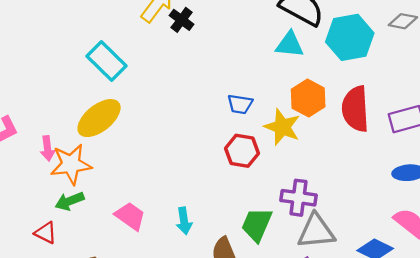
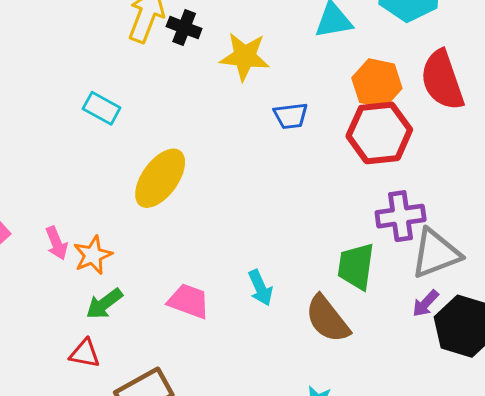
cyan rectangle: (107, 61) -> (102, 108), size x0.7
yellow ellipse: (99, 118) -> (160, 178), moved
yellow star: (282, 127) -> (245, 57), moved
red hexagon: (242, 151) -> (379, 133), moved, size x1.4
orange star: (71, 164) -> (93, 255), size x0.7

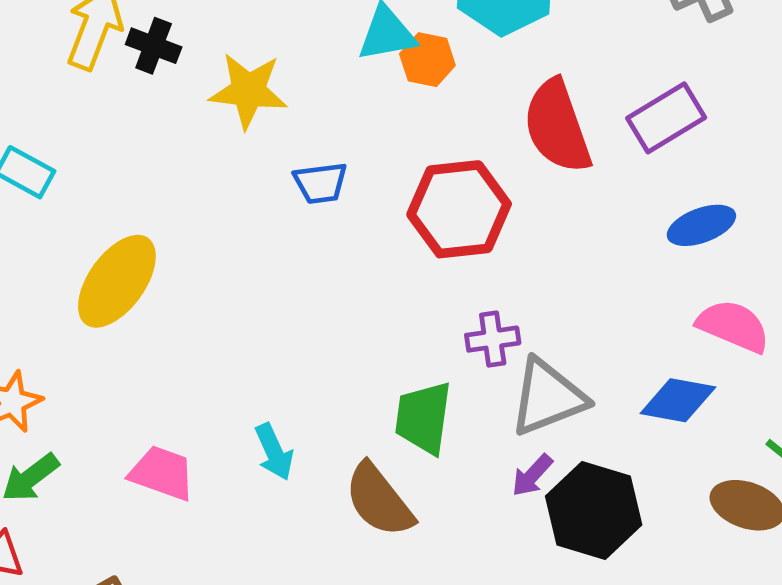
orange hexagon: (377, 83) -> (427, 60), moved, size x0.7
purple cross: (401, 216) -> (493, 339), size x0.7

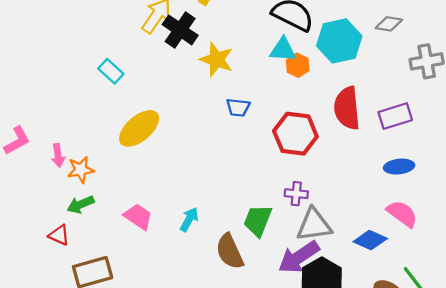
black cross: (154, 46) -> (180, 30), size x1.5
cyan arrow: (274, 452) -> (189, 219), turned -140
purple arrow: (532, 475) -> (299, 257), size x2.0

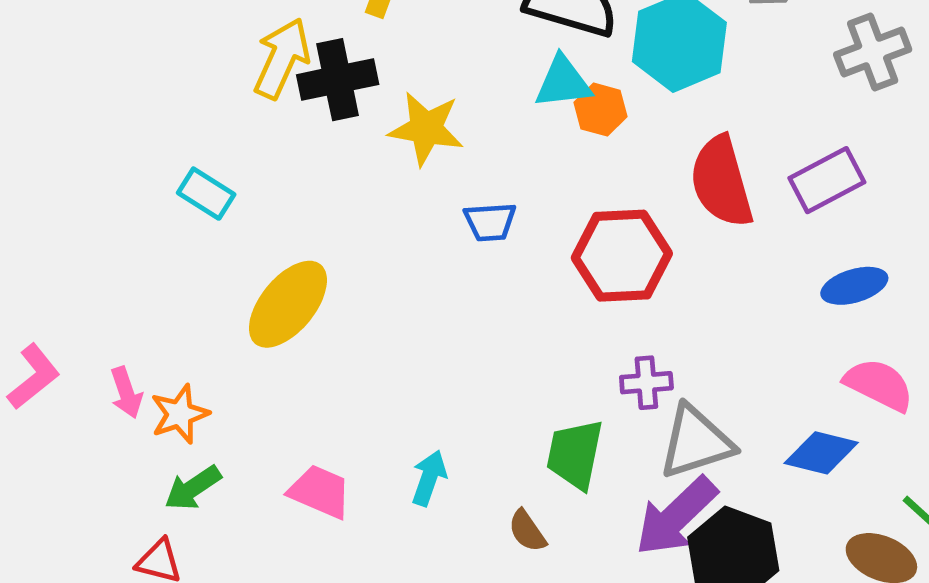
black cross: (180, 30) -> (338, 80), turned -36
brown semicircle: (230, 252) -> (527, 531), size x0.6

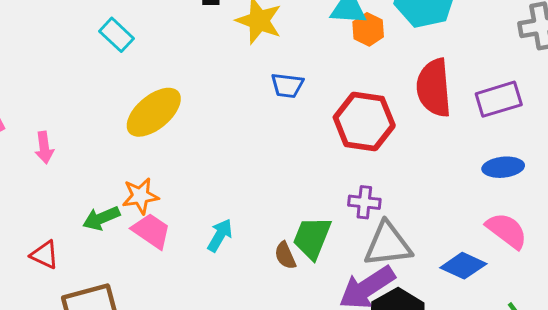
orange star: (180, 414) -> (140, 196), moved
green arrow: (193, 488) -> (101, 218), moved
brown semicircle: (527, 531) -> (285, 255), moved

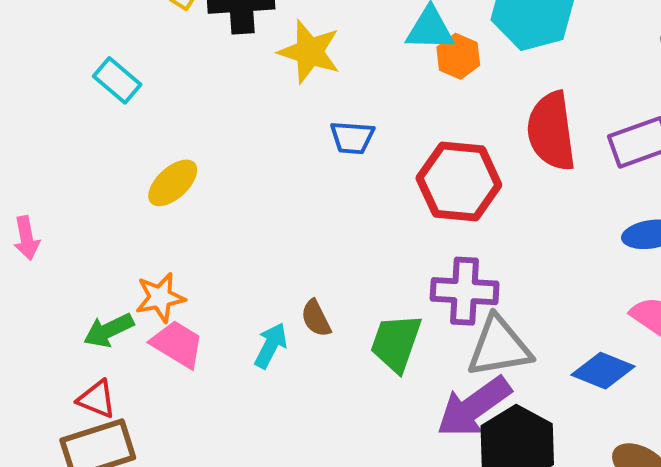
yellow ellipse: (154, 112) -> (173, 183), size x0.7
purple cross: (364, 202) -> (465, 291), size x1.5
red triangle: (45, 255) -> (97, 399), moved
brown semicircle: (285, 255) -> (316, 318), moved

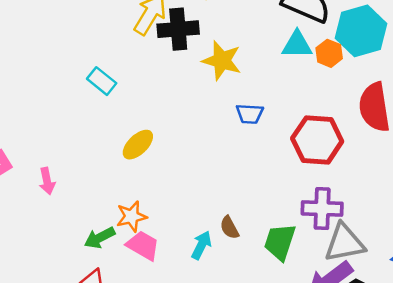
orange hexagon: (458, 56) -> (329, 53), moved

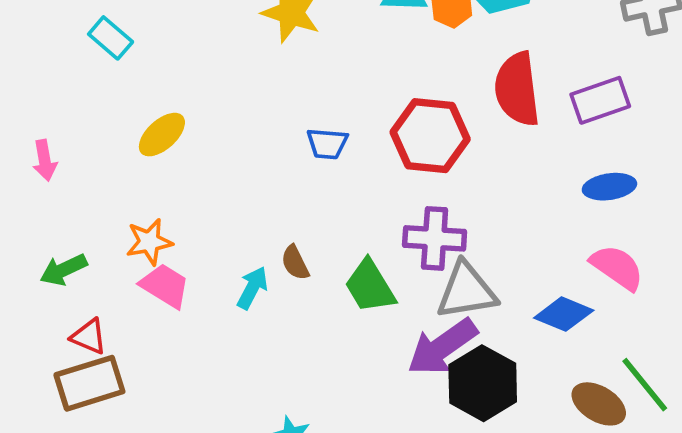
blue trapezoid: (250, 114) -> (327, 144), moved
pink arrow: (47, 181) -> (45, 160), moved
green arrow: (100, 238) -> (63, 270), moved
green trapezoid: (280, 242) -> (370, 286), turned -51

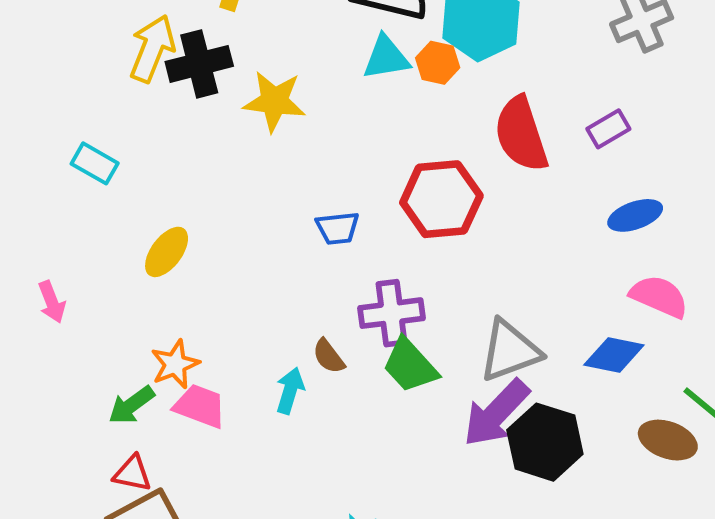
purple rectangle: (600, 100) -> (608, 129), size x0.7
purple cross: (435, 238) -> (391, 313), moved
green arrow: (63, 270) -> (131, 405), moved

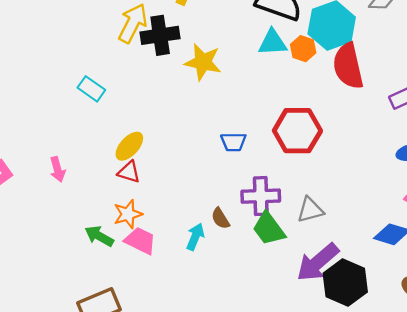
red semicircle: (521, 134) -> (348, 66), moved
gray triangle: (510, 351) -> (310, 210), moved, size x0.7
green arrow: (131, 405) -> (99, 236), turned 60
red triangle: (132, 473) -> (129, 172), moved

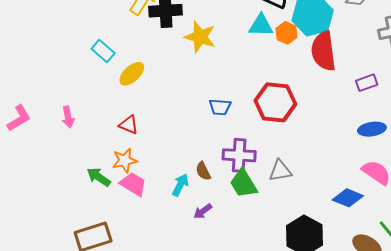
yellow ellipse: (129, 146) -> (132, 74), moved
purple arrow: (318, 262) -> (203, 211), moved, size x0.5

